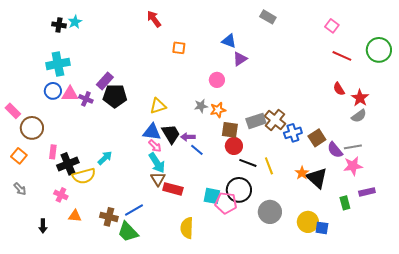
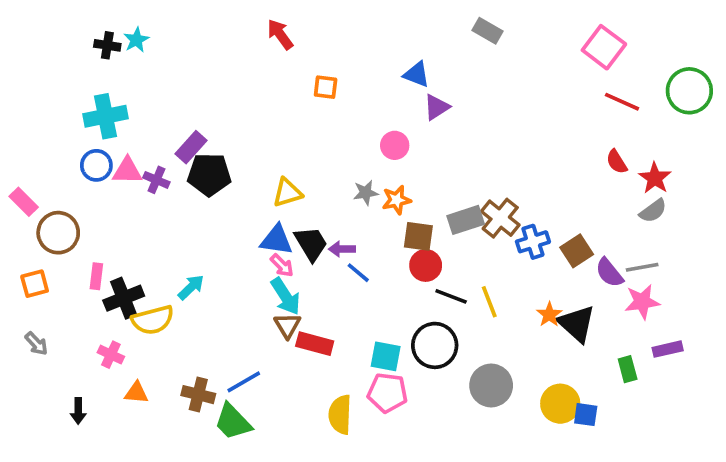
pink square: (332, 26) -> (604, 47), size x1.6
orange square: (19, 156) -> (35, 284), turned 35
pink pentagon: (226, 203) -> (387, 393), moved

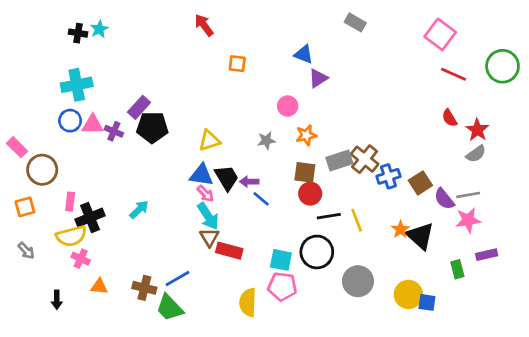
orange star: (397, 200) -> (306, 135), moved
black line: (451, 296) -> (329, 216), turned -30
yellow semicircle: (153, 320) -> (71, 236), moved

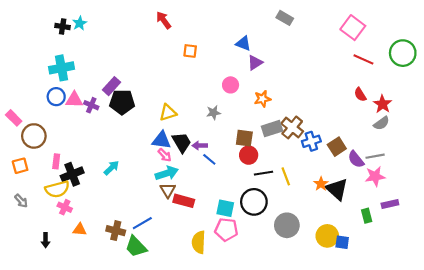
orange star: (306, 135) -> (262, 99), moved
cyan arrow: (208, 216) -> (167, 173), turned -75

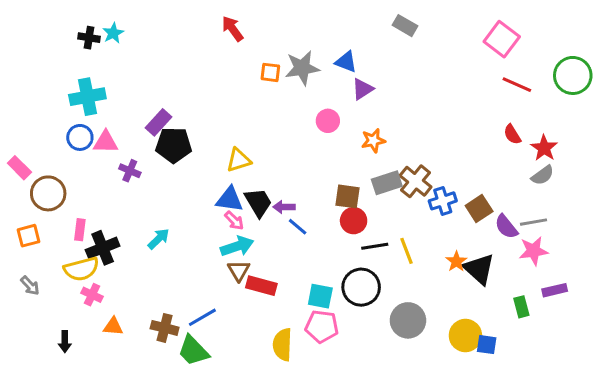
purple cross: (91, 105) -> (130, 171), moved
gray star: (214, 113) -> (302, 68), moved, size x1.6

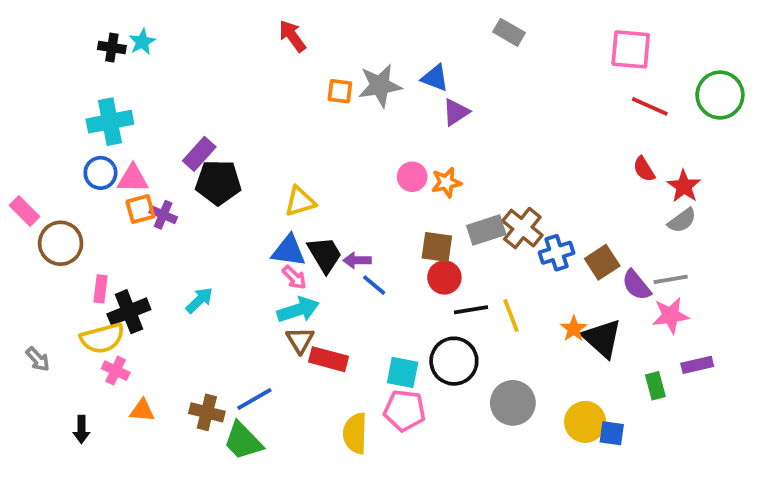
pink square: (502, 39) -> (631, 49), turned -32
pink circle: (328, 121) -> (412, 177), moved
orange star: (373, 140) -> (446, 182), moved
orange square: (28, 236) -> (140, 209), moved

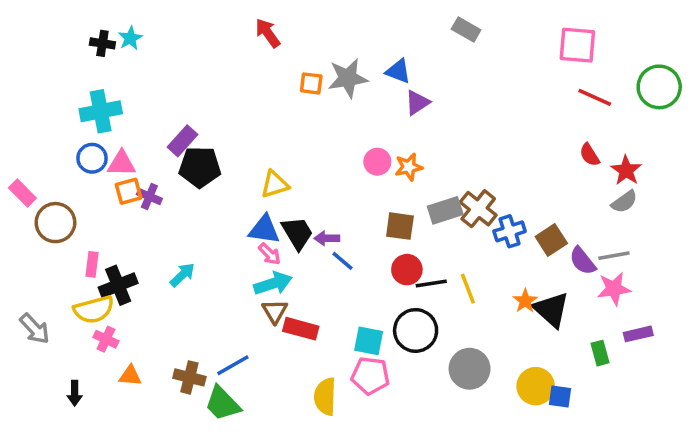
red circle: (444, 277) -> (407, 270), moved
gray arrow: (38, 359) -> (35, 329), size x1.4

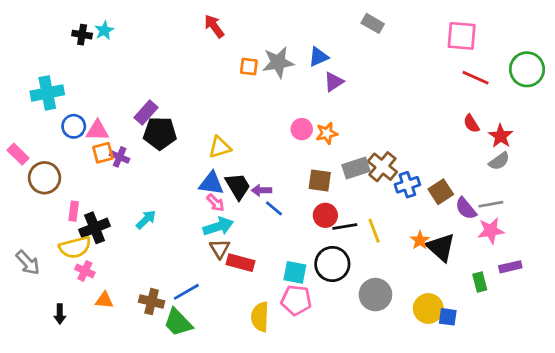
blue triangle: (398, 71) -> (318, 57), turned -45
cyan cross: (101, 111) -> (47, 93), moved

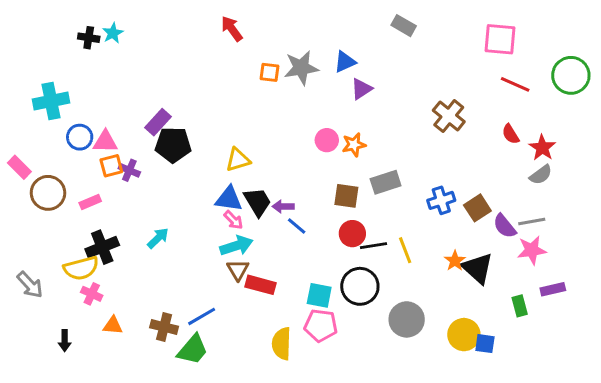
brown cross: (382, 167) -> (449, 116), moved
pink rectangle: (74, 211) -> (90, 202), moved, turned 60
green trapezoid: (178, 322) -> (193, 350), turned -96

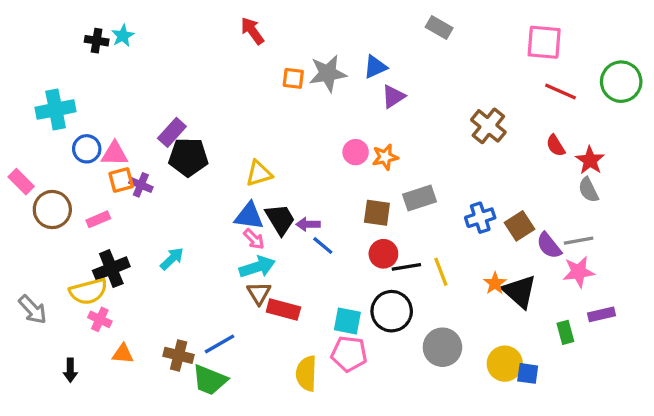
gray semicircle: (541, 175) -> (588, 190), turned 100
green trapezoid: (193, 350) -> (210, 380), turned 72

